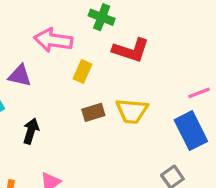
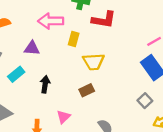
yellow trapezoid: (132, 111) -> (94, 62), moved
brown rectangle: (93, 112) -> (87, 90), moved

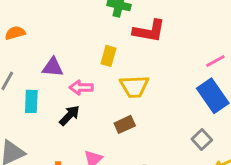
pink arrow: (51, 21) -> (81, 88), moved, size x0.7
cyan rectangle: (16, 74) -> (31, 101), turned -49
black arrow: (45, 84) -> (69, 115), turned 35

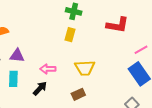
red L-shape: (149, 31) -> (117, 25), moved
yellow rectangle: (108, 56) -> (70, 35), moved
purple triangle: (53, 67) -> (17, 56), moved

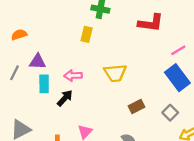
yellow rectangle: (70, 35) -> (87, 34), moved
cyan rectangle: (13, 79) -> (44, 84), moved
brown rectangle: (78, 94) -> (136, 107), moved

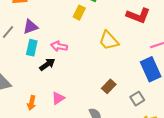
purple triangle: (38, 62) -> (31, 27), turned -35
yellow trapezoid: (115, 73) -> (109, 41), moved, turned 40
brown rectangle: (136, 107) -> (109, 86), turned -32

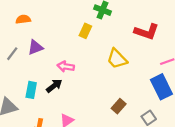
cyan rectangle: (32, 48) -> (31, 90), moved

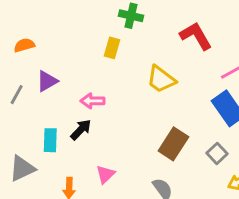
red L-shape: (147, 32) -> (196, 36), turned -130
brown rectangle: (119, 106) -> (173, 144), size x1.5

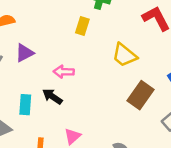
black arrow: (81, 130) -> (52, 97), turned -102
brown rectangle: (173, 144) -> (141, 95), moved

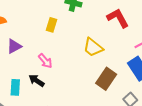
yellow rectangle: (82, 26) -> (51, 25), moved
pink arrow: (64, 72) -> (45, 61), turned -133

